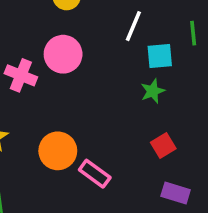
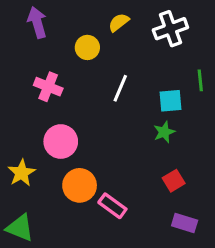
white line: (133, 26) -> (120, 88), moved
pink circle: (63, 54) -> (61, 142), moved
pink cross: (21, 75) -> (48, 87), moved

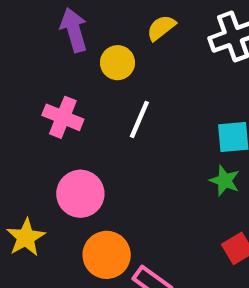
purple arrow: (37, 22) -> (74, 30), moved
white line: (120, 88) -> (139, 119), moved
green star: (164, 132) -> (225, 181), turned -30

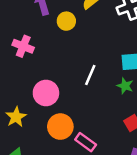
pink cross: (63, 117) -> (23, 46), moved
white line: (139, 119) -> (90, 75), moved

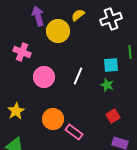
yellow circle: (66, 21) -> (58, 31), size x1.5
pink circle: (46, 93) -> (44, 77), moved

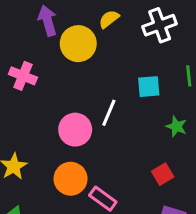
cyan square: (111, 65) -> (149, 87), moved
pink circle: (44, 77) -> (75, 130), moved
green star: (107, 85) -> (176, 127), moved

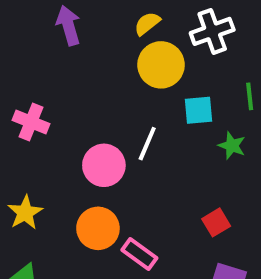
yellow circle: (78, 44) -> (161, 65), moved
pink cross: (23, 76) -> (31, 122), moved
green star: (176, 127) -> (232, 146), moved

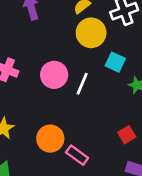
cyan square: (198, 110) -> (115, 62), turned 30
pink circle: (104, 165) -> (54, 75), moved

